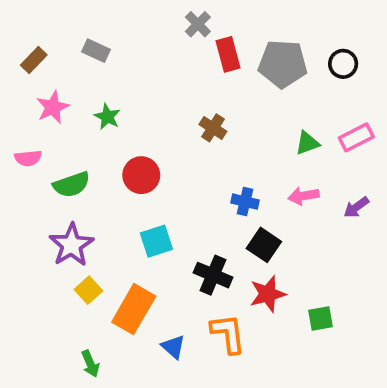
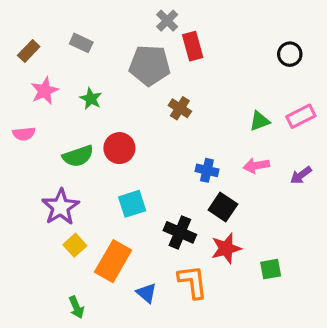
gray pentagon: (283, 64) -> (150, 65), moved
green semicircle: (71, 185) -> (78, 156), moved

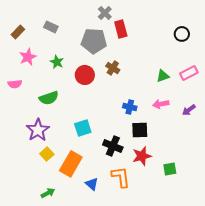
red circle: (119, 148) -> (85, 75), moved
black square: (223, 207) -> (140, 130), turned -36
green arrow: (76, 307) -> (48, 193), turned -96

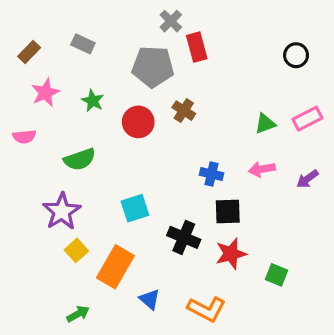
green square: (170, 169) -> (277, 275), turned 32
orange L-shape: (121, 177) -> (207, 309), moved, turned 125

